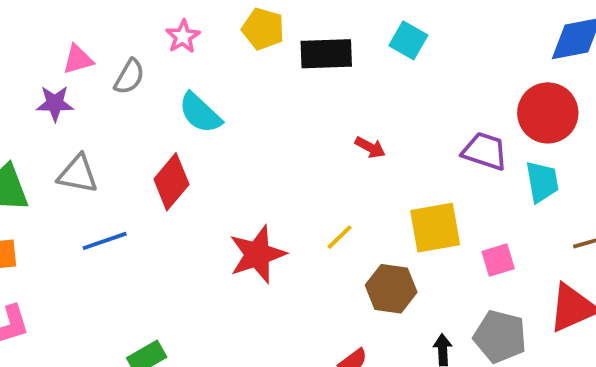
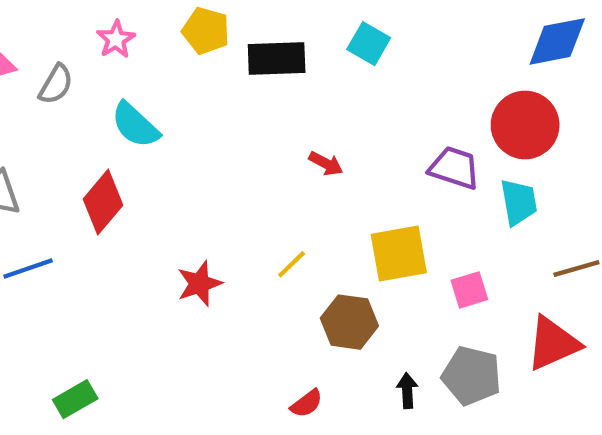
red star: (257, 254) -> (199, 284), size x0.7

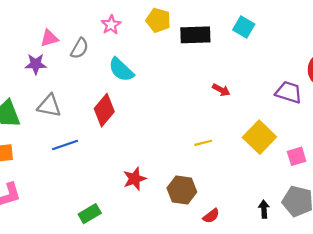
yellow square: (399, 254) -> (259, 137), turned -36
yellow line: (292, 264) -> (203, 143), turned 30
red star: (199, 284) -> (135, 179), moved
brown hexagon: (349, 322) -> (182, 190), moved

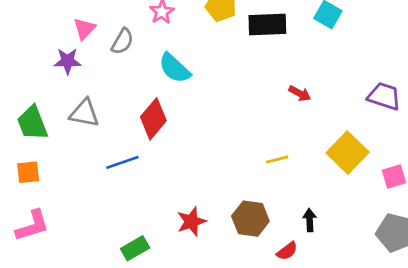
pink triangle: (49, 38) -> (84, 29), turned -30
blue line: (65, 145) -> (122, 162), moved
red star: (135, 179) -> (191, 221), moved
black arrow: (264, 209) -> (310, 220), moved

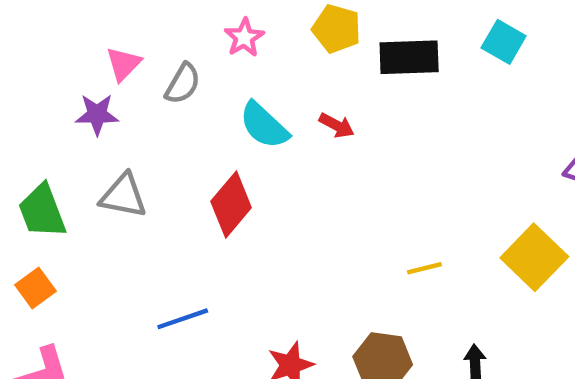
red arrow: (300, 93) -> (337, 125), moved
blue line: (122, 162) -> (183, 319), moved
orange square: (28, 172) -> (35, 288), turned -30

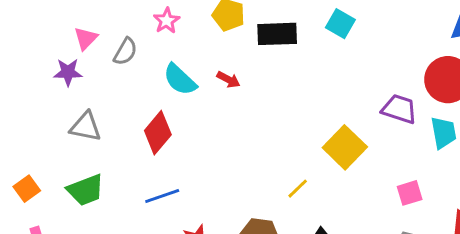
green trapezoid: (42, 211) -> (86, 190), moved, turned -90
yellow square: (534, 257) -> (345, 147), moved
yellow line: (424, 268) -> (298, 189), moved, turned -30
blue line: (183, 319) -> (162, 196), moved

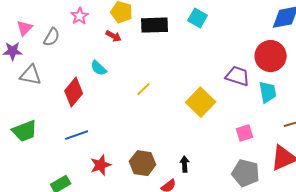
cyan semicircle: (180, 80) -> (99, 68), moved, size x0.7
red arrow: (228, 80) -> (114, 36), moved
gray triangle: (86, 127) -> (31, 75), moved
yellow line: (298, 189) -> (144, 89), moved

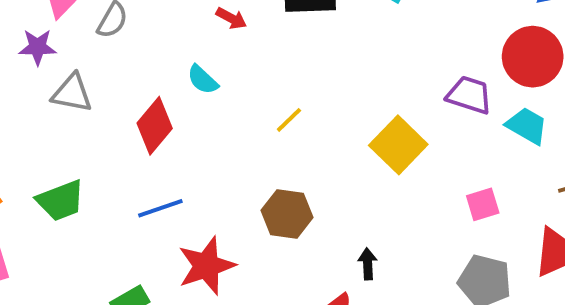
cyan trapezoid: (268, 92) -> (527, 126), turned -50
brown hexagon: (143, 163) -> (287, 214), moved
red star: (101, 165) -> (206, 266), size x1.4

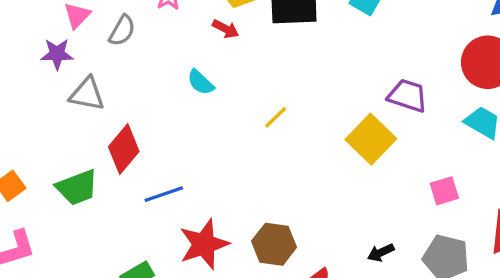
purple trapezoid: (469, 95) -> (408, 96), moved
red diamond: (155, 126) -> (124, 149), moved
brown hexagon: (287, 214) -> (274, 244), moved
black arrow: (368, 264) -> (381, 253), moved, turned -112

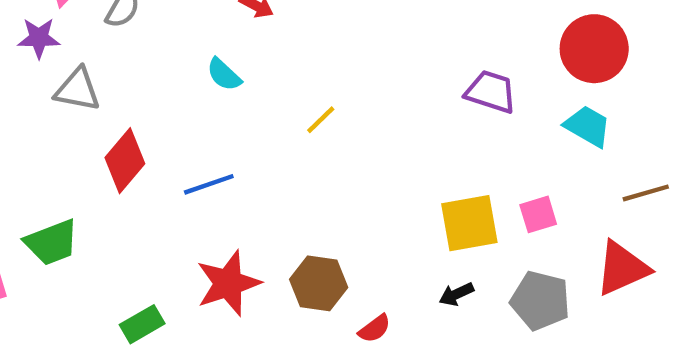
yellow square: (371, 139) -> (469, 223), moved, turned 36
green trapezoid: (77, 187) -> (52, 242), moved
blue line: (164, 194) -> (209, 184), moved

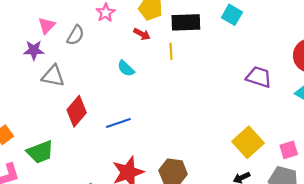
yellow line: (321, 120) -> (171, 51), moved, turned -49
pink square: (538, 214) -> (289, 150), moved
yellow square: (469, 223) -> (248, 142), turned -32

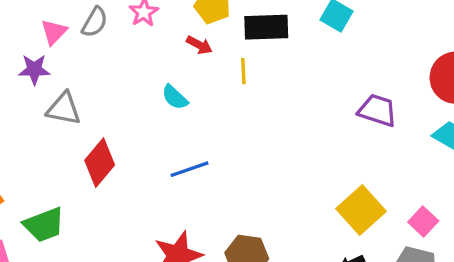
gray semicircle: (76, 35) -> (95, 22), moved
blue line: (118, 123) -> (189, 169), moved
pink square: (289, 150) -> (423, 221), turned -30

